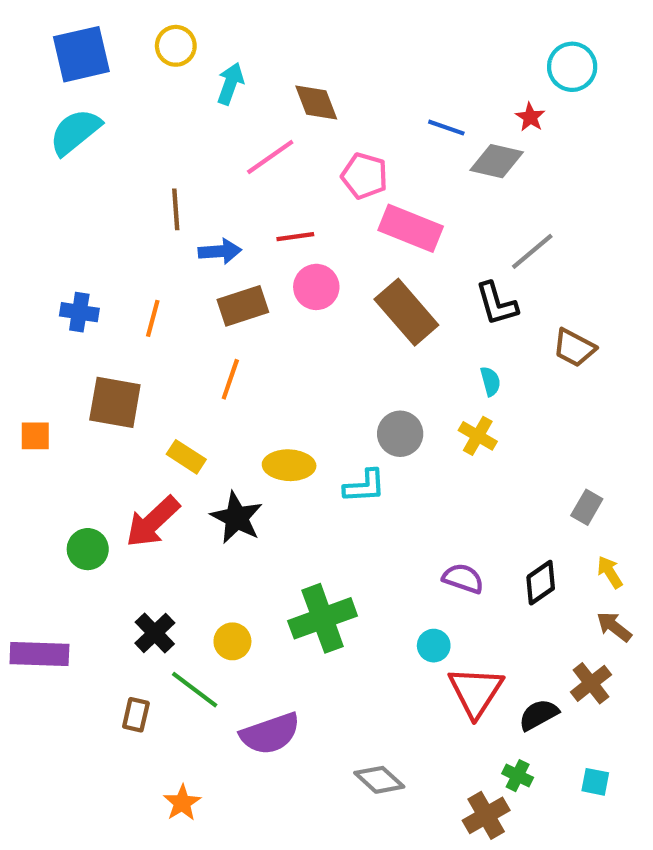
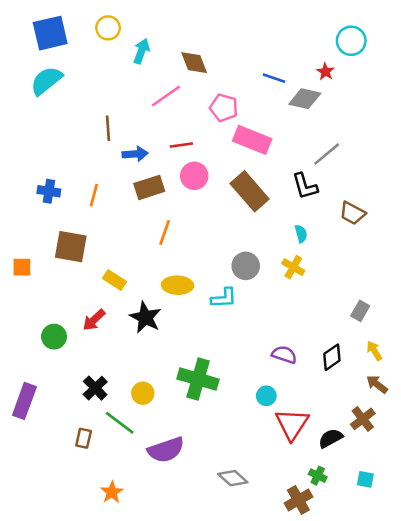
orange line: (230, 379) -> (165, 232), moved
red arrow: (153, 522) -> (94, 320), size x0.7
green cross: (323, 618) -> (198, 379), turned 36
purple rectangle: (39, 654) -> (24, 401), turned -72

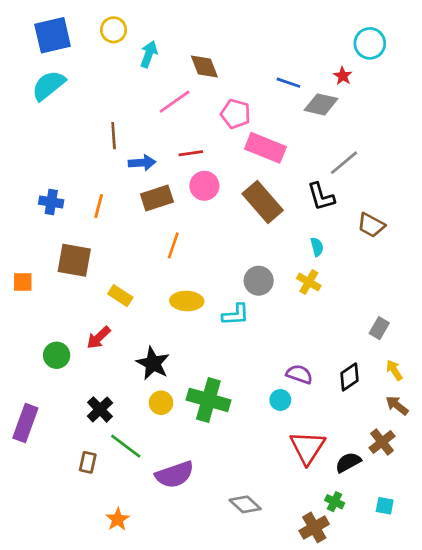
black star: (145, 317) -> (153, 363), moved
yellow circle: (143, 393) -> (161, 403), moved
cyan circle: (266, 396) -> (280, 400), moved

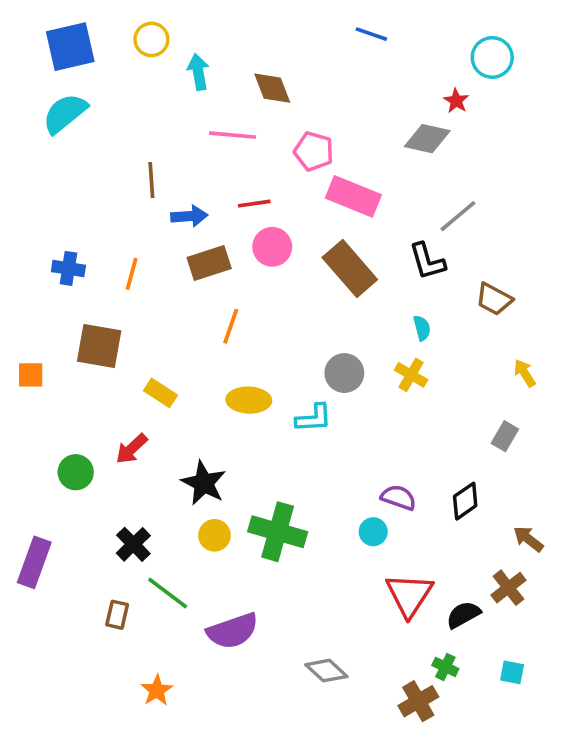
cyan arrow: (149, 54) -> (198, 72), turned -30
blue line: (288, 83) -> (371, 34), moved
pink line: (175, 102) -> (233, 135), turned 40
yellow arrow: (394, 370) -> (525, 373), moved

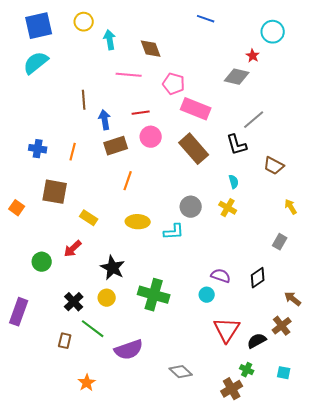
blue arrow: (189, 216) -> (105, 120), turned -96
orange square: (31, 375) -> (17, 208), turned 35
yellow circle: (215, 535) -> (107, 298), moved

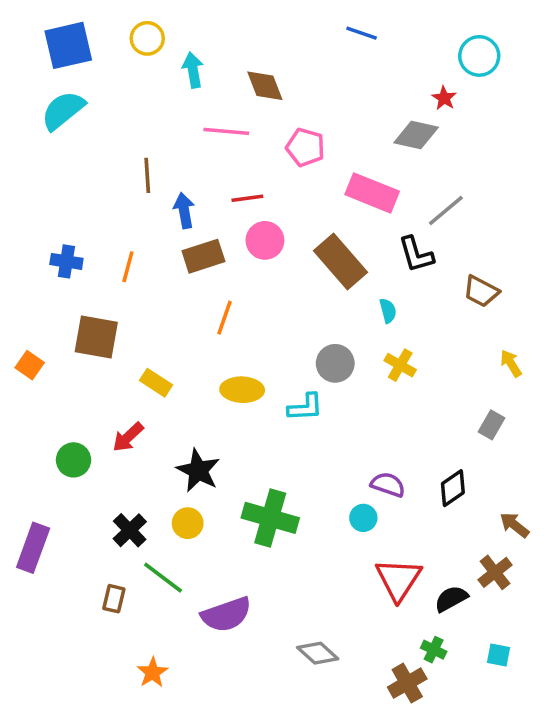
pink rectangle: (196, 109) -> (372, 193), moved
cyan semicircle: (234, 182) -> (388, 311), moved

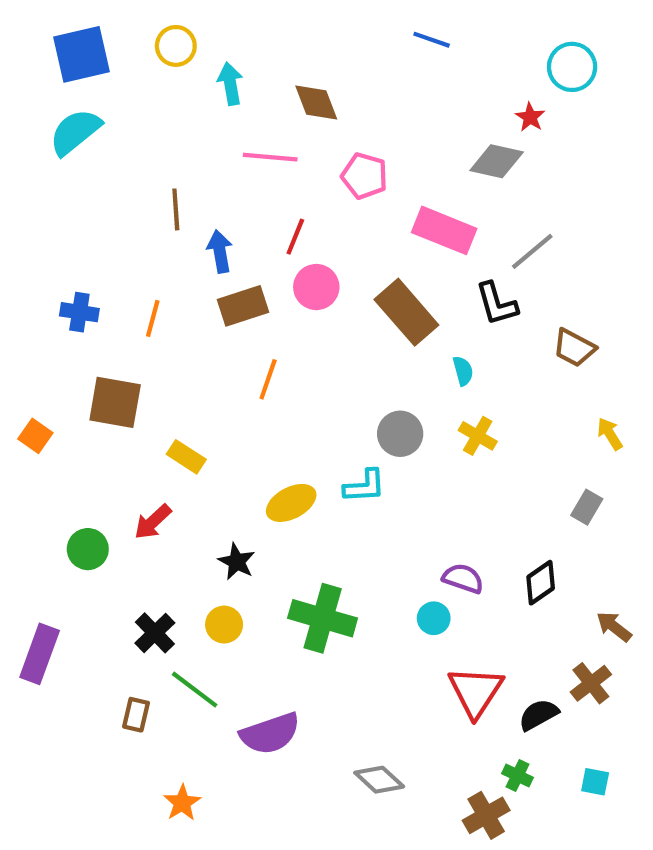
red line: (247, 198) -> (295, 237), turned -60
yellow ellipse: (242, 390) -> (291, 503), moved, turned -30
black star: (198, 470) -> (237, 562), size x0.7

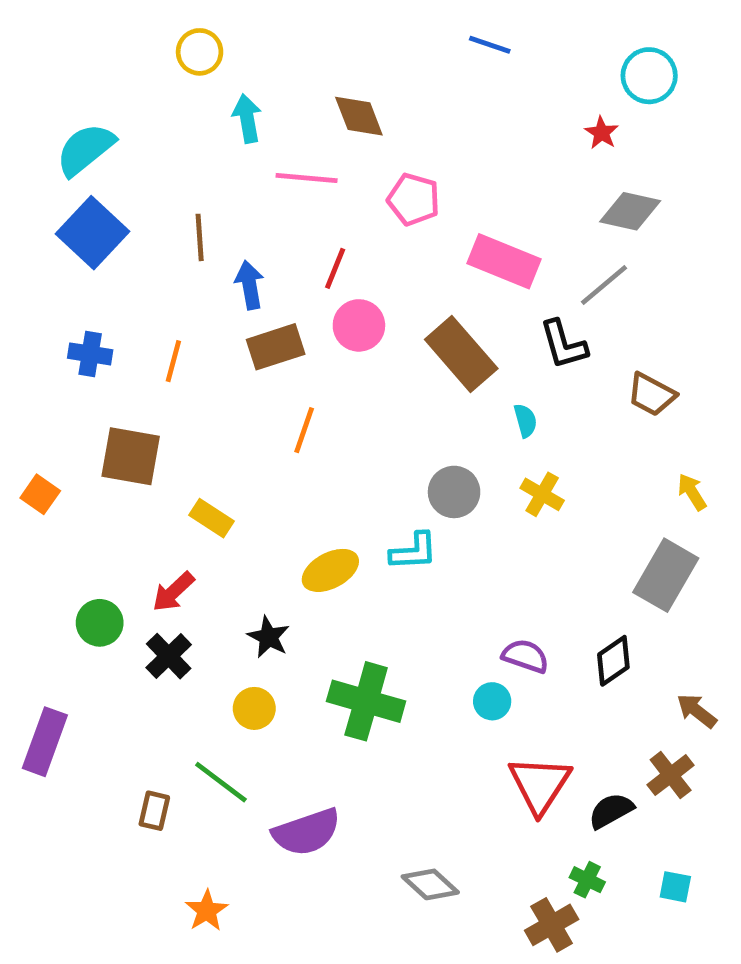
blue square: (81, 54) -> (93, 233), moved, turned -34
cyan arrow: (230, 84) -> (247, 118), moved
gray diamond: (497, 161) -> (630, 211), moved
gray rectangle: (587, 507) -> (666, 575), size x1.8
black cross: (155, 633) -> (169, 656), moved

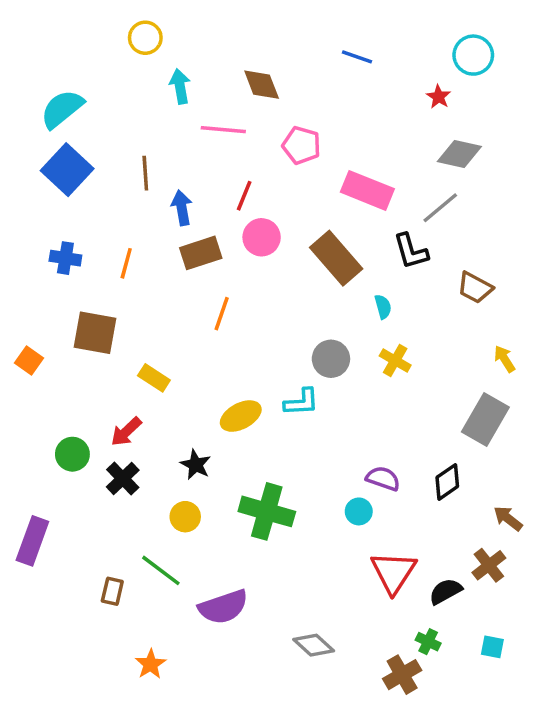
blue line: (490, 45) -> (357, 57), moved

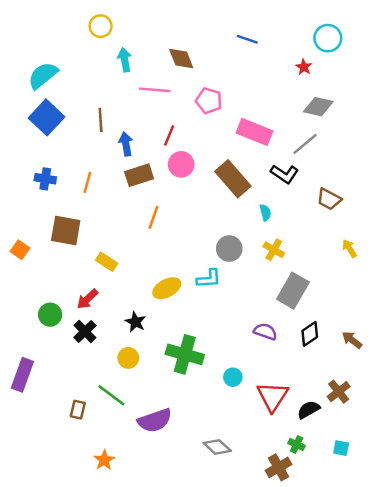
black L-shape: (411, 251) -> (285, 174), turned -40
gray rectangle: (485, 419) -> (293, 291), moved
cyan circle: (359, 511) -> (233, 377), moved
brown arrow: (508, 518) -> (352, 340), moved

